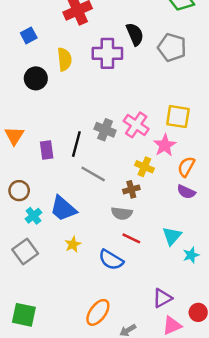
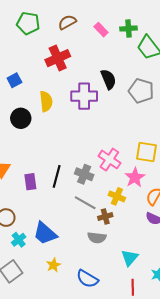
gray cross: (105, 130) -> (84, 174), moved
gray line: (93, 174) -> (85, 203), moved
cyan triangle: (172, 236) -> (130, 258), moved
red line: (131, 238) -> (133, 287), moved, turned 63

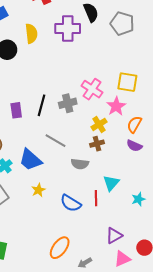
gray cross: (84, 174) -> (68, 103), turned -36
yellow cross: (117, 196) -> (99, 124), turned 35
gray line: (85, 203) -> (56, 141), moved
brown cross: (105, 216) -> (97, 144), moved
red line: (133, 287) -> (96, 198), moved

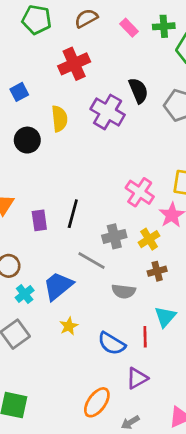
purple cross: (68, 29) -> (108, 112), turned 30
gray cross: (68, 103) -> (114, 236), moved
brown cross: (97, 144) -> (157, 271), moved
blue trapezoid: (30, 160) -> (58, 286), turned 100
purple triangle: (114, 236) -> (137, 378), moved

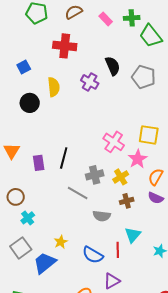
red cross: (74, 64) -> (65, 46), turned 30
purple cross: (108, 112) -> (90, 82), size x0.7
blue trapezoid: (58, 286) -> (45, 263), moved

